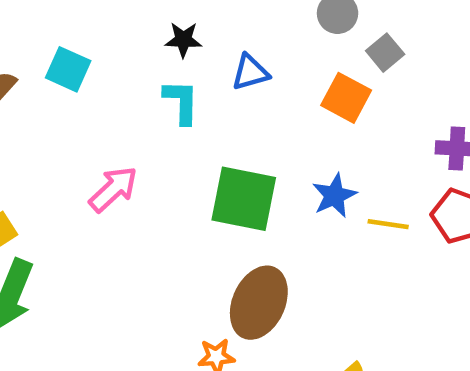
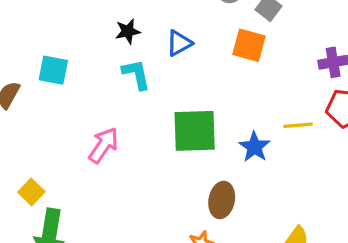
blue star: (334, 196) -> (254, 147), moved
brown ellipse: (259, 303) -> (222, 200), size x0.7

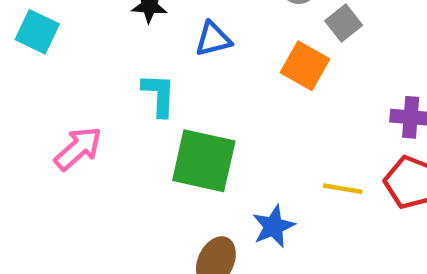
cyan L-shape: (136, 74) -> (159, 95), moved
blue star: (254, 147) -> (273, 226), moved

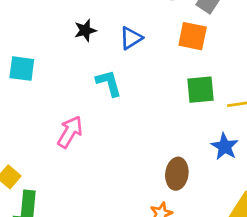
green square: (204, 161) -> (200, 90), moved, size x0.7
blue star: (273, 226) -> (225, 146), moved

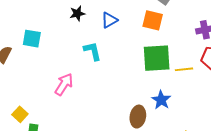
green square: (200, 90) -> (157, 58), size x1.4
blue star: (225, 146) -> (161, 100), moved

